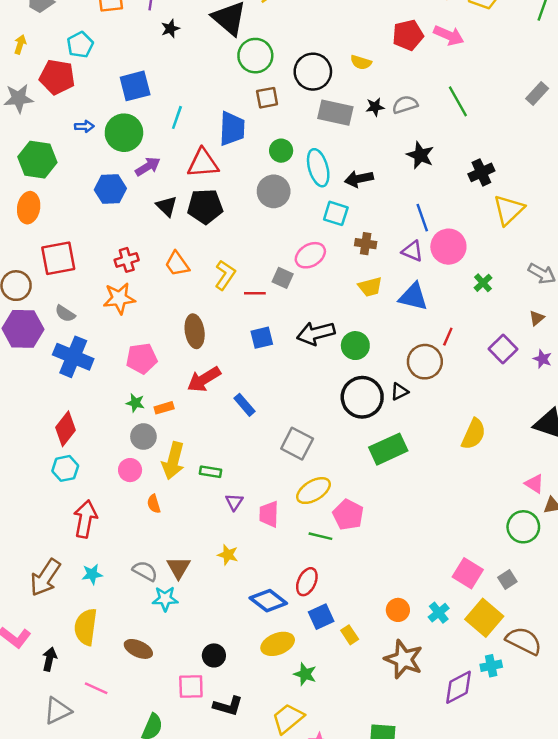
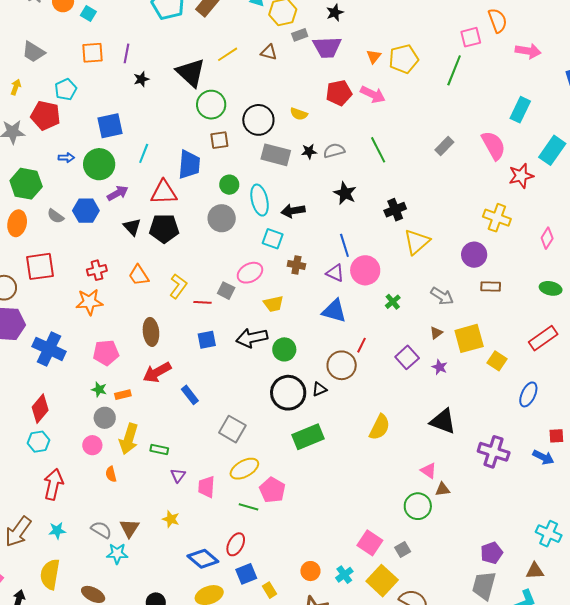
yellow trapezoid: (370, 287) -> (273, 304), moved
gray semicircle: (65, 314) -> (56, 216), moved

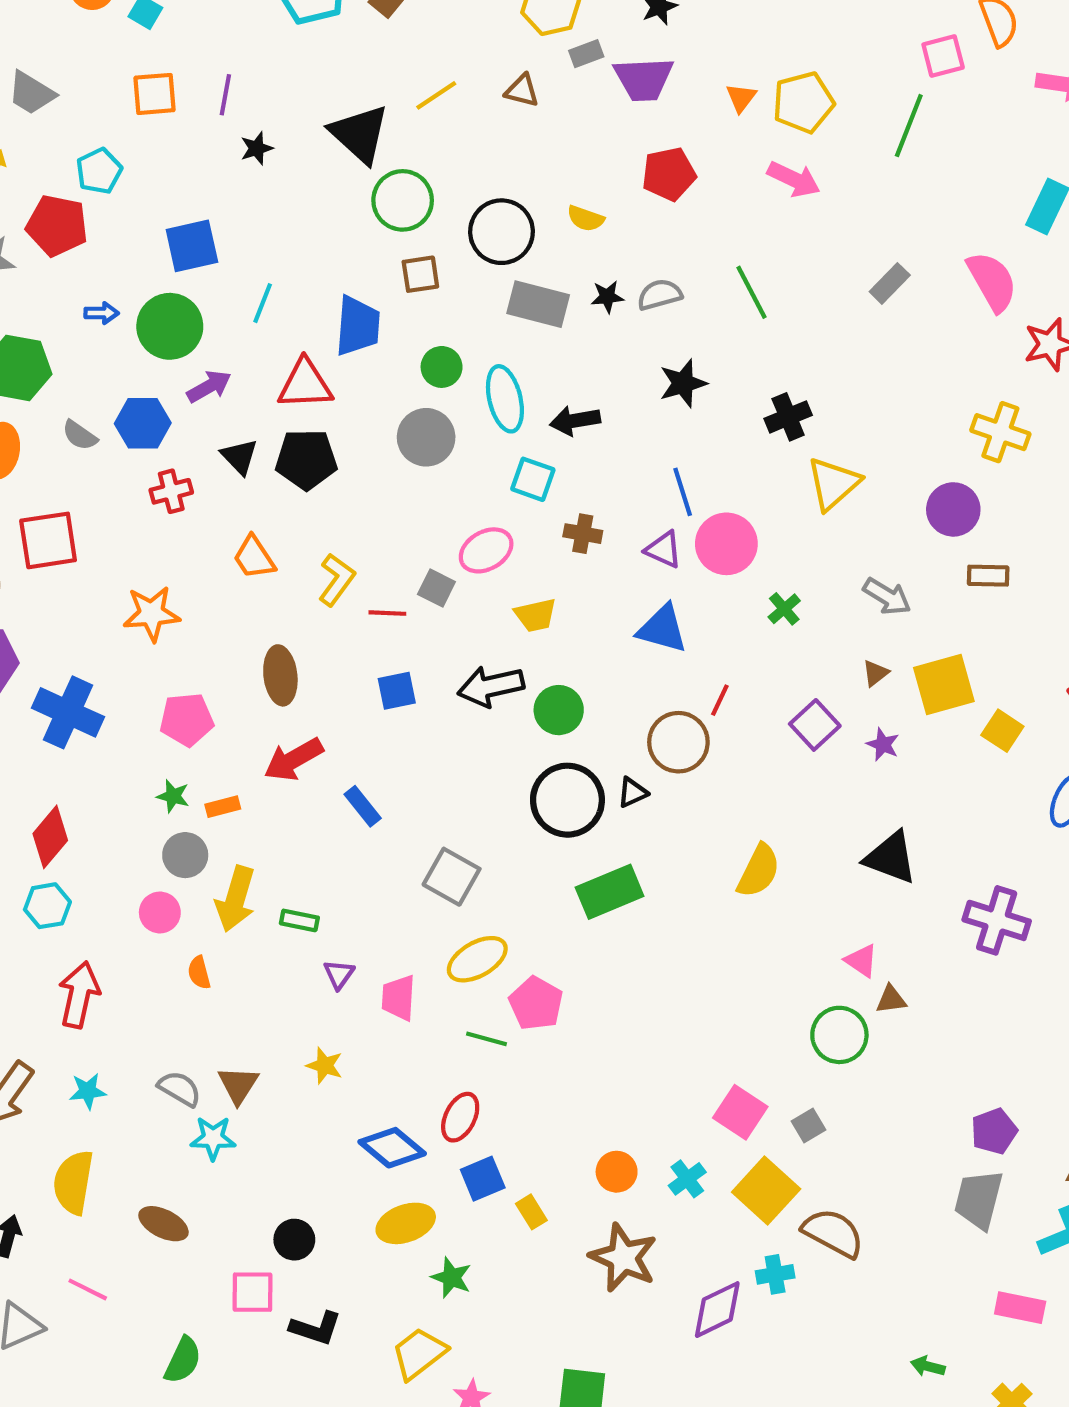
pink arrow: (373, 94) -> (794, 179), moved
black star: (345, 193) -> (683, 383), turned 30
red cross: (97, 270) -> (171, 491), moved

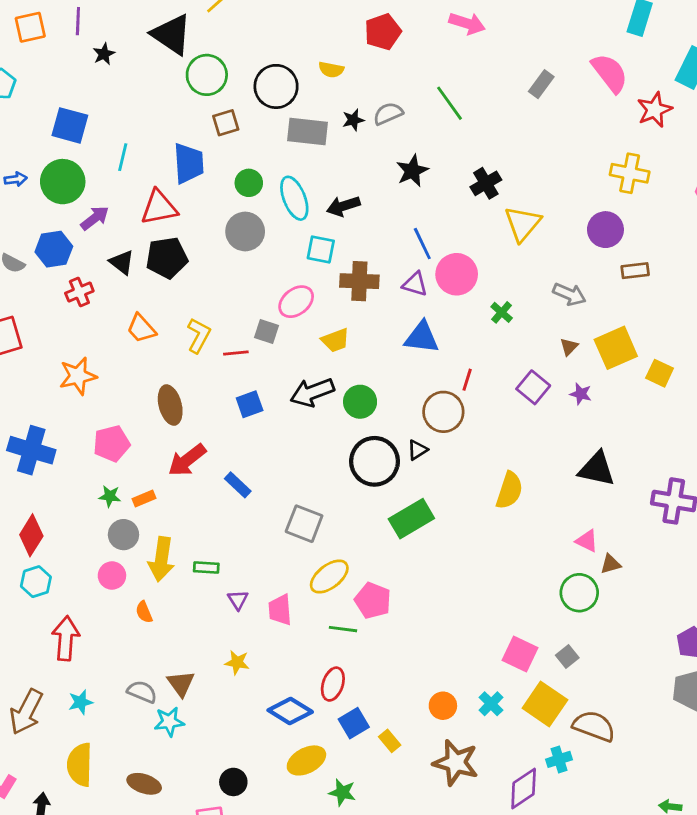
blue square: (192, 246) -> (70, 125), turned 36
brown cross: (583, 534) -> (359, 281), size x1.5

